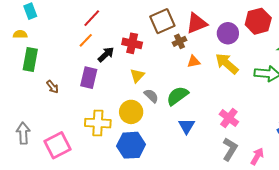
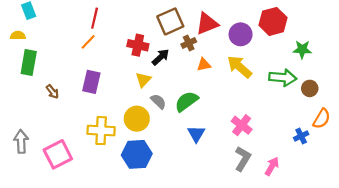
red line: (92, 18) -> (95, 18), turned -30
black arrow: (106, 54) -> (161, 57), moved

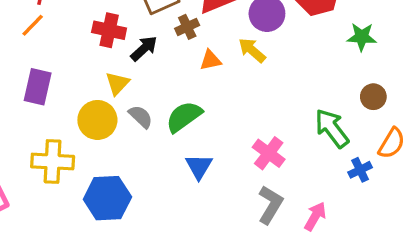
yellow arrow: (239, 67) -> (252, 50), moved, size x0.7
green arrow: (283, 78) -> (332, 128), moved, turned -132
yellow circle: (137, 119) -> (97, 120), moved

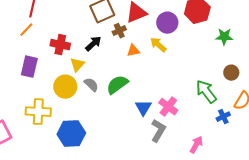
red cross: (109, 30) -> (60, 45), moved
blue triangle: (199, 167) -> (143, 108), moved
gray L-shape: (270, 205) -> (158, 131), moved

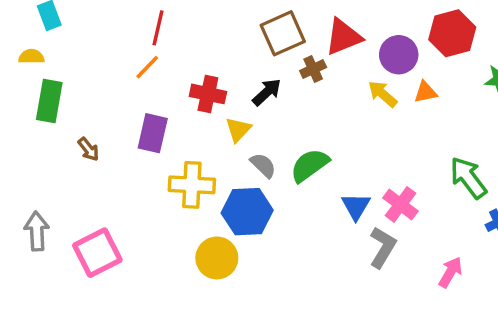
orange triangle: (133, 51) -> (425, 92), moved
yellow circle: (65, 87) -> (217, 258), moved
yellow cross: (38, 112) -> (192, 185), moved
blue hexagon: (71, 134) -> (247, 212), moved

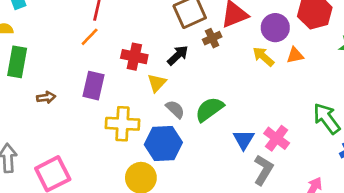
brown arrow: (88, 149) -> (46, 97), turned -60

